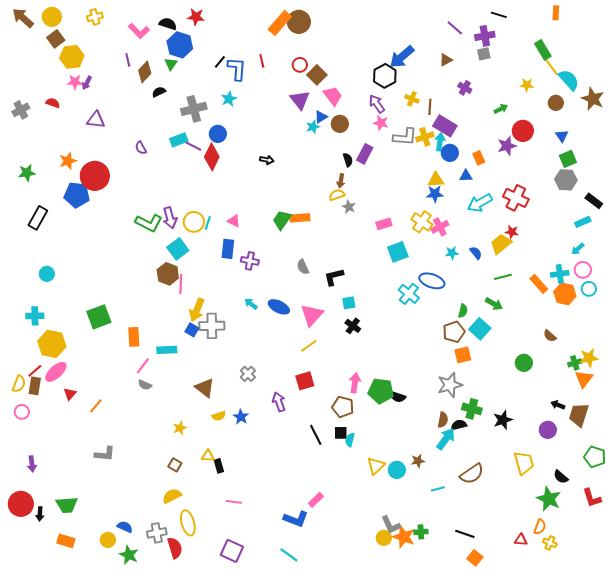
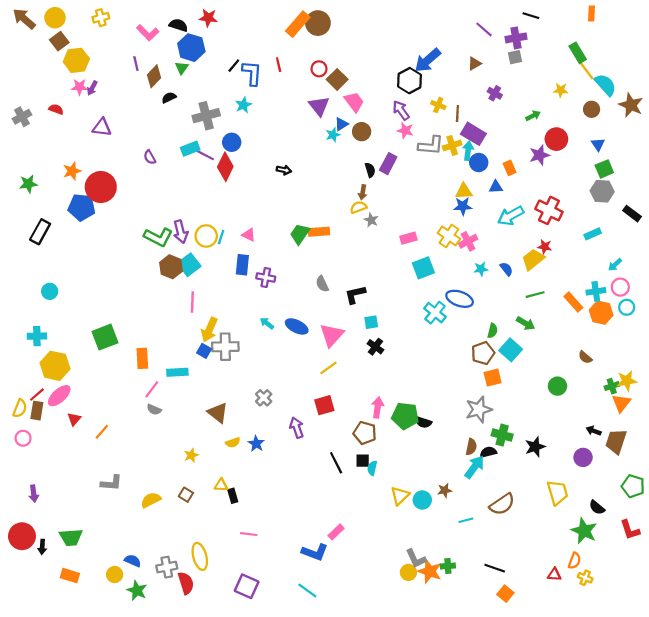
cyan rectangle: (583, 222) -> (593, 234), moved
brown hexagon: (168, 274) -> (171, 267), moved
yellow semicircle: (172, 496) -> (151, 500), moved

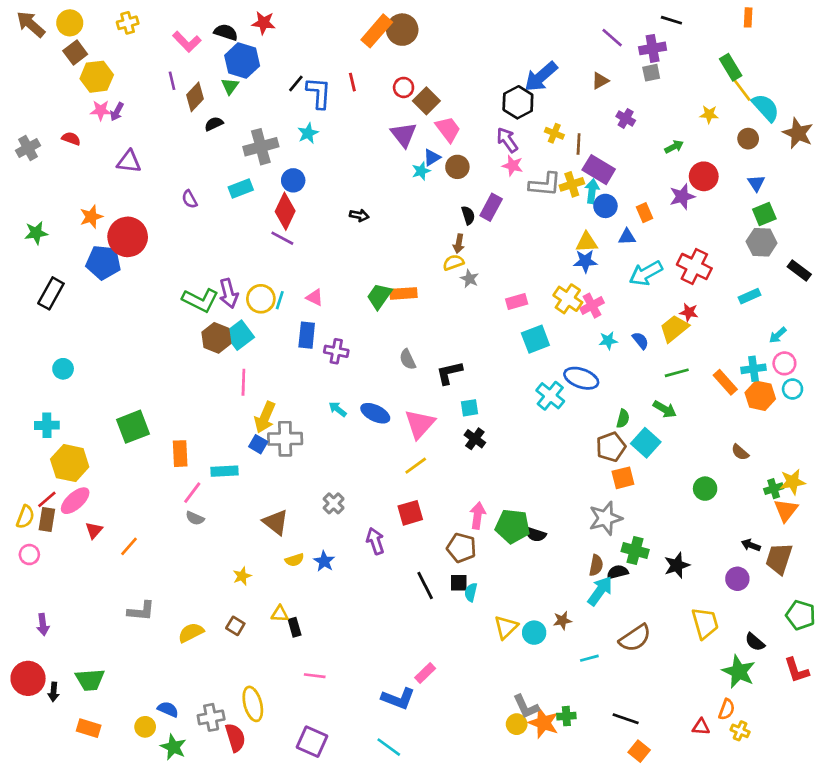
purple line: (205, 155) -> (282, 238), moved

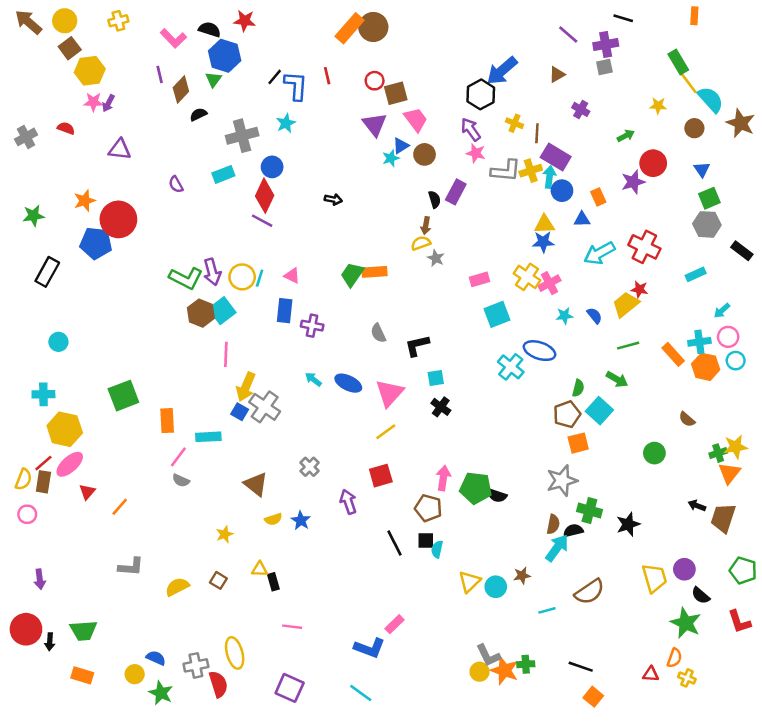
brown square: (426, 101) -> (396, 93), turned 30
gray cross: (285, 439) -> (265, 407), turned 36
purple circle: (737, 579) -> (684, 569), moved

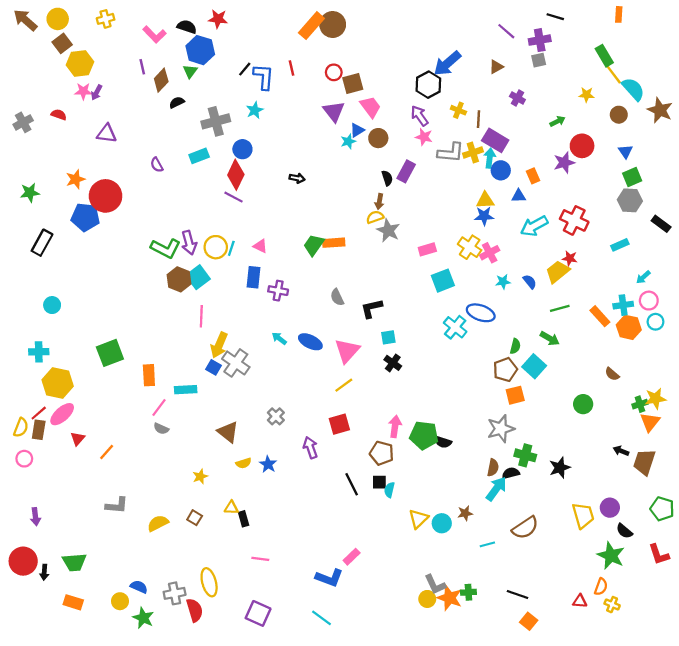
gray star: (436, 258) -> (388, 230), size x1.5

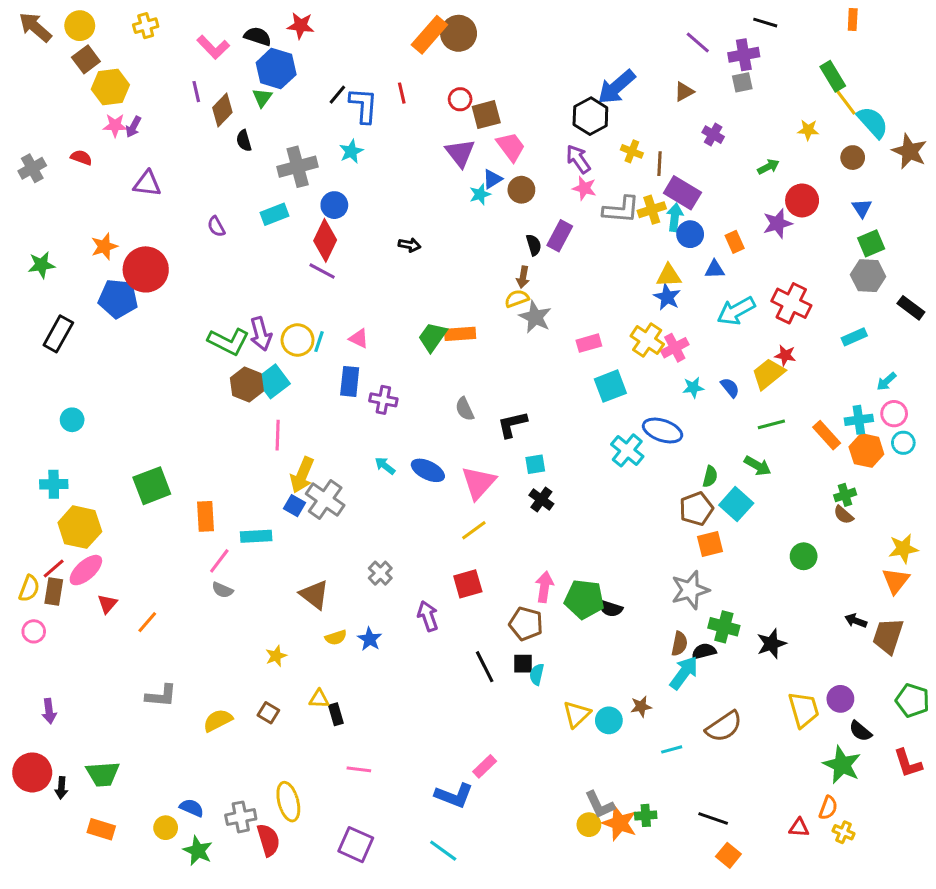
black semicircle: (177, 102) -> (244, 141), turned -80
blue star: (484, 216) -> (667, 297), turned 30
green cross: (640, 404) -> (845, 495), moved

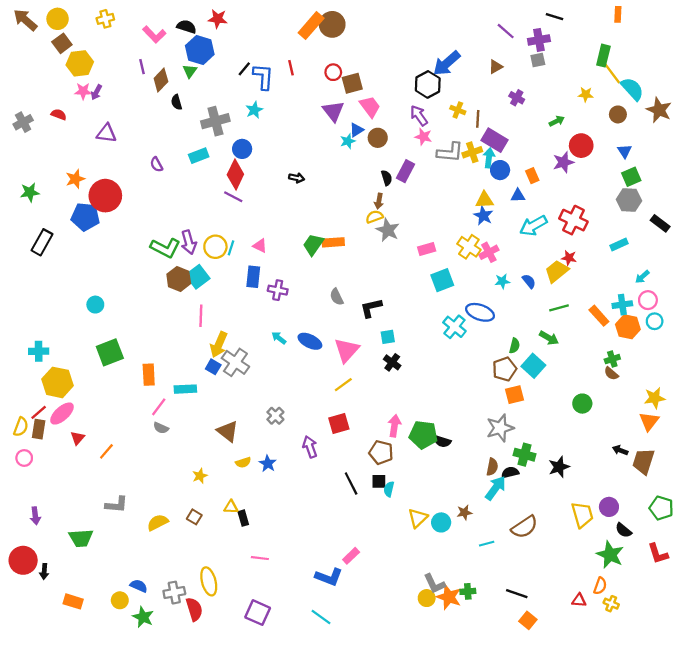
green rectangle: (833, 76) -> (603, 56), turned 45
cyan circle: (72, 420) -> (95, 305), moved
green trapezoid: (103, 774) -> (81, 538), moved

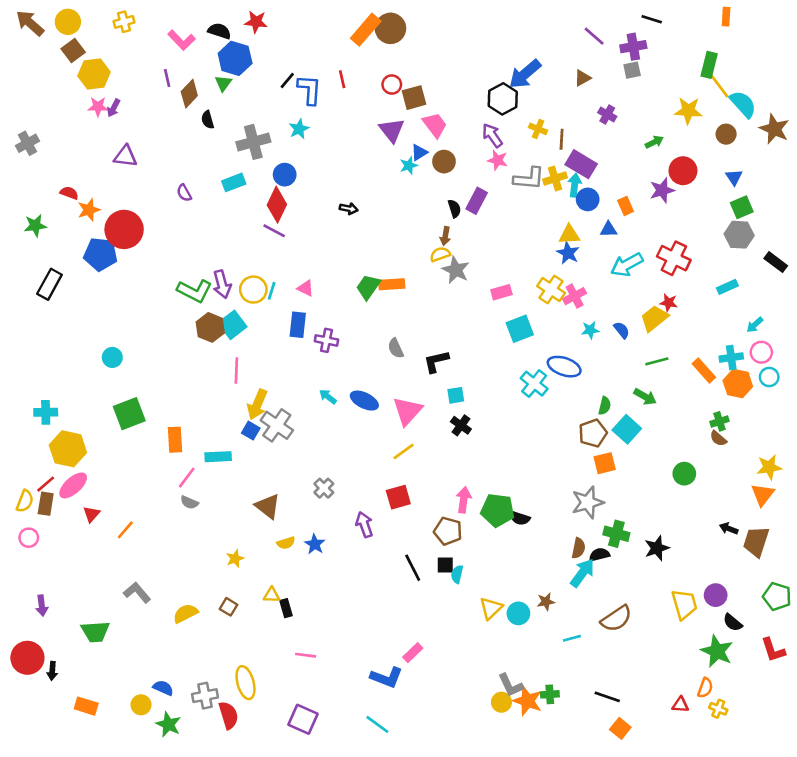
yellow star: (586, 94) -> (688, 111), size x1.5
red semicircle: (59, 114) -> (69, 193), moved
gray L-shape: (116, 505) -> (137, 592), turned -135

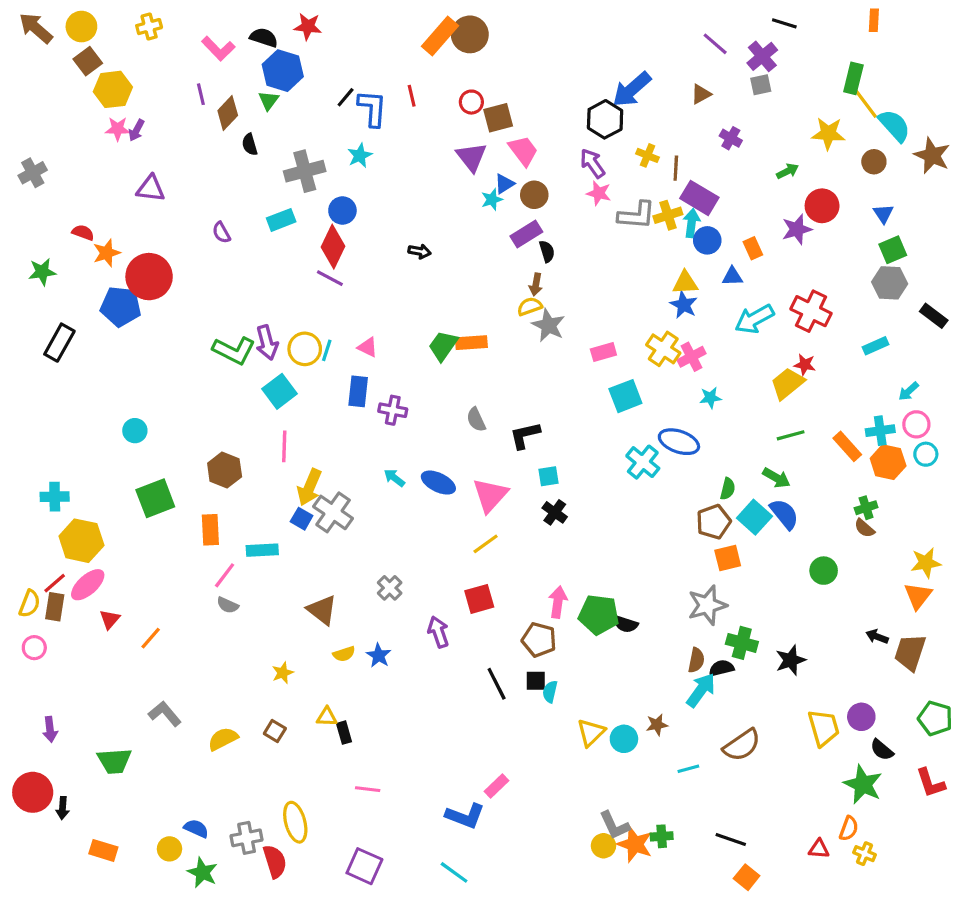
purple cross: (633, 47) -> (762, 56), turned -30
purple rectangle: (477, 201) -> (526, 234), moved, turned 30
brown hexagon: (210, 327) -> (225, 470), moved
blue semicircle: (622, 330) -> (784, 514), moved, size x1.5

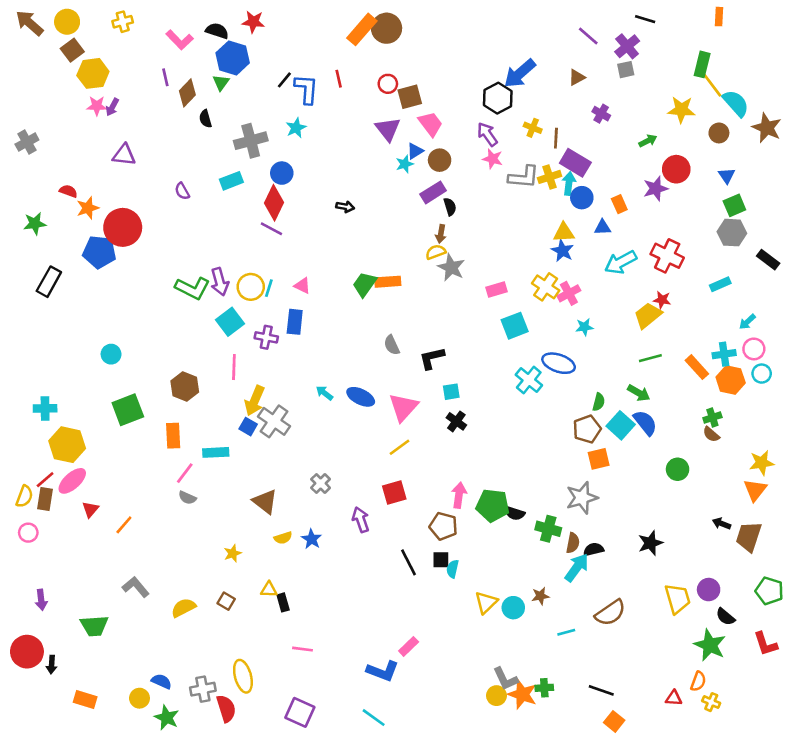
purple cross: (393, 410) -> (266, 337), moved
green cross: (742, 643) -> (548, 529), moved

